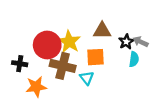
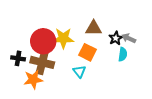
yellow star: (69, 42) -> (63, 38), turned -30
orange square: (96, 57) -> (87, 52), turned 30
brown cross: (63, 66) -> (42, 62), moved

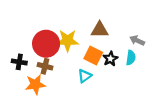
black star: (116, 38) -> (110, 59), moved
brown cross: (42, 62) -> (45, 66), size x0.6
cyan triangle: (79, 71) -> (85, 76), turned 32

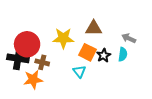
red circle: (46, 44) -> (27, 44), moved
black cross: (19, 62) -> (18, 58), size x1.5
cyan triangle: (85, 76) -> (79, 71), turned -32

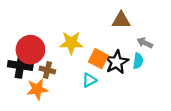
brown triangle: (94, 28) -> (121, 20), moved
black star: (104, 55) -> (117, 62), size x1.5
cyan triangle: (79, 71) -> (89, 80), turned 40

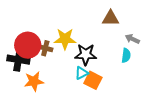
orange square: (98, 59) -> (93, 80), moved
black star: (117, 62) -> (86, 54), moved, turned 30
brown cross: (47, 70) -> (45, 48), moved

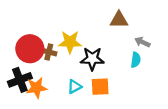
black cross: (18, 60) -> (20, 80), moved, turned -30
cyan triangle: (82, 73) -> (74, 87), moved
orange square: (93, 80) -> (100, 87), turned -30

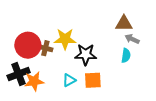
brown triangle: (119, 20) -> (124, 23), moved

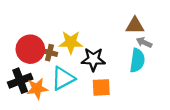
cyan semicircle: (126, 55) -> (137, 60), size x1.5
cyan triangle: (69, 80) -> (63, 78), moved, size x1.6

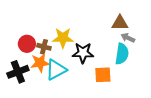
red circle: (30, 49) -> (27, 44), size x0.7
orange square: (101, 87) -> (103, 75), moved
orange star: (37, 89) -> (40, 63), moved

